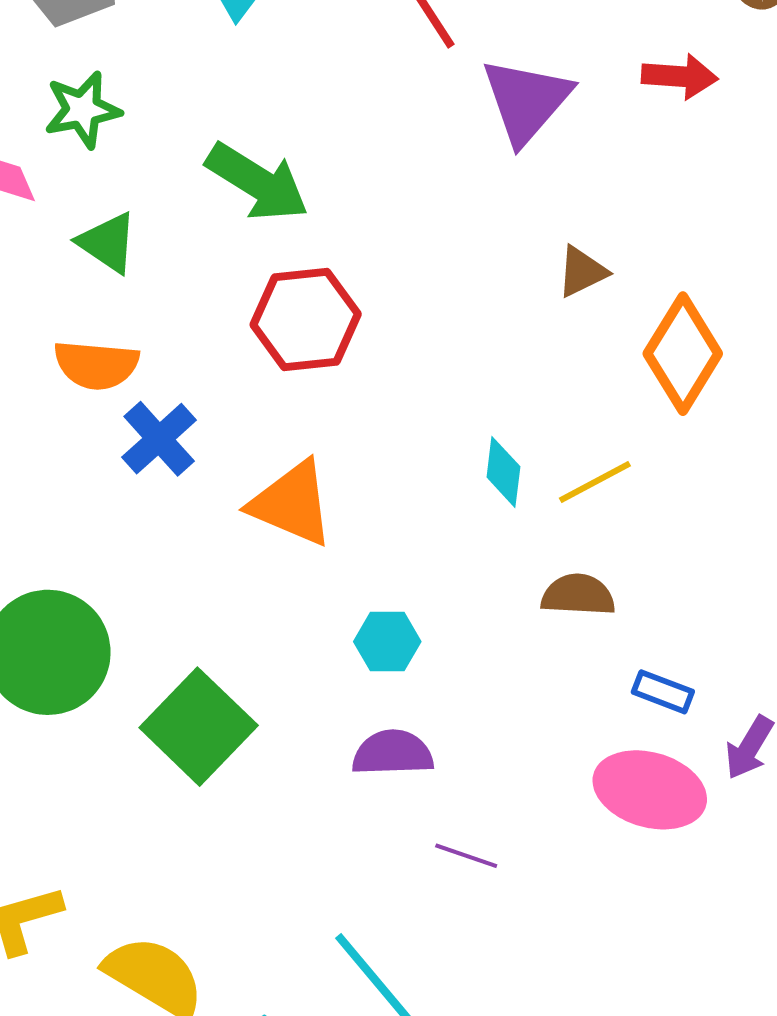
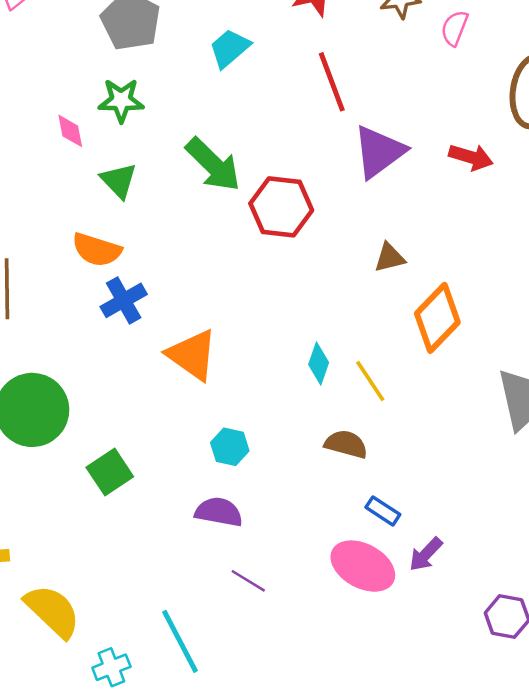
red hexagon: (306, 319) -> (281, 207), moved
yellow line: (595, 482) -> (370, 381), turned 72
green square: (199, 727) -> (110, 472), size x0.7

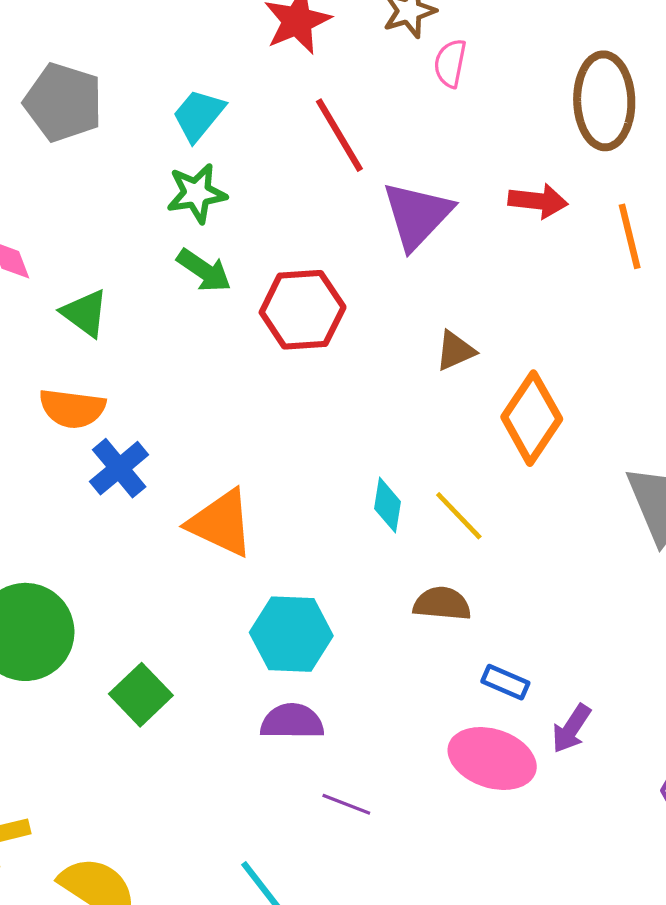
pink semicircle: (455, 28) -> (450, 63), moved
green star: (121, 100) -> (197, 193), moved
green arrow: (213, 165) -> (204, 270), size x0.7
cyan hexagon: (230, 447) -> (291, 634), size x1.6

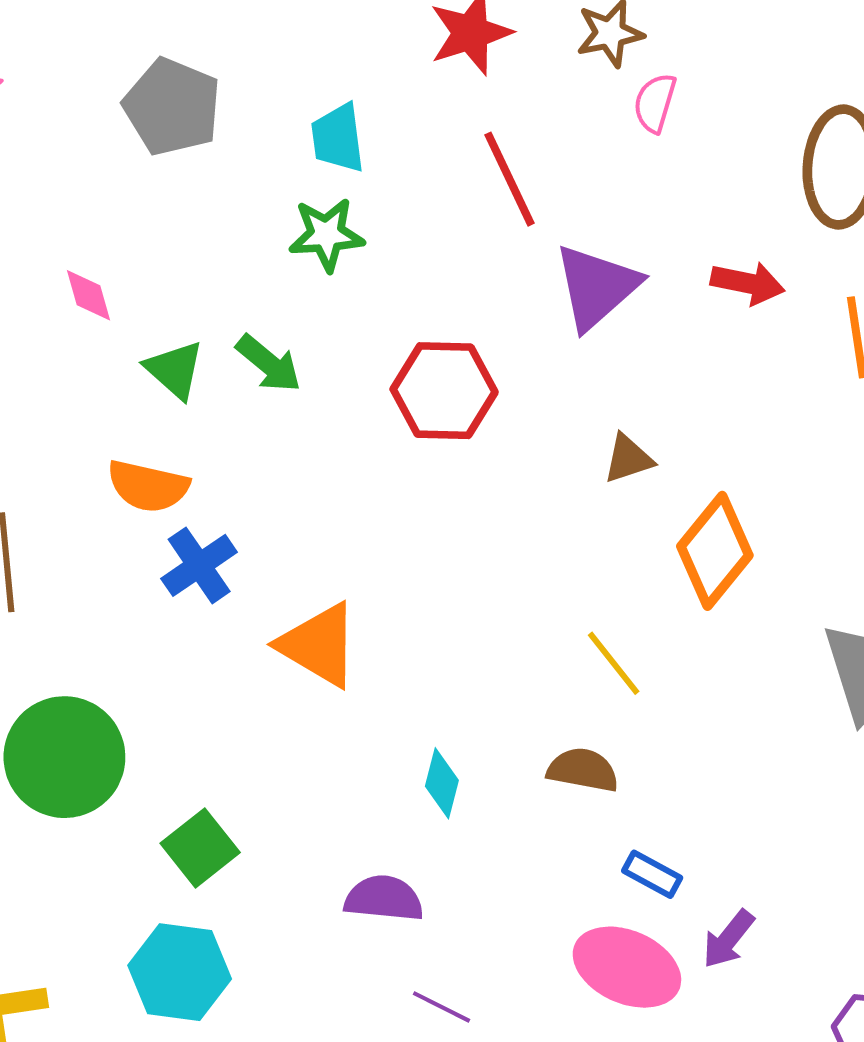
cyan trapezoid: (199, 115) -> (338, 138), turned -52
green arrow: (204, 270) -> (269, 364), moved
cyan diamond: (388, 505) -> (442, 783), moved
cyan hexagon: (291, 634) -> (180, 972), moved

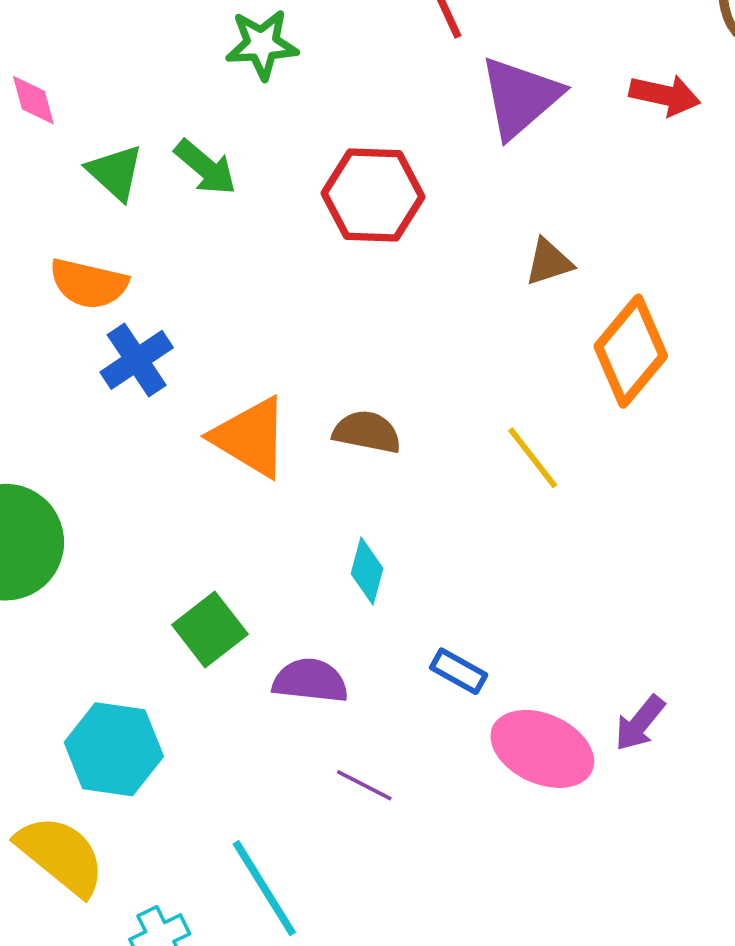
brown semicircle: (583, 770) -> (367, 432), moved
green square: (200, 848) -> (210, 630), moved
blue rectangle: (652, 874) -> (459, 671), moved

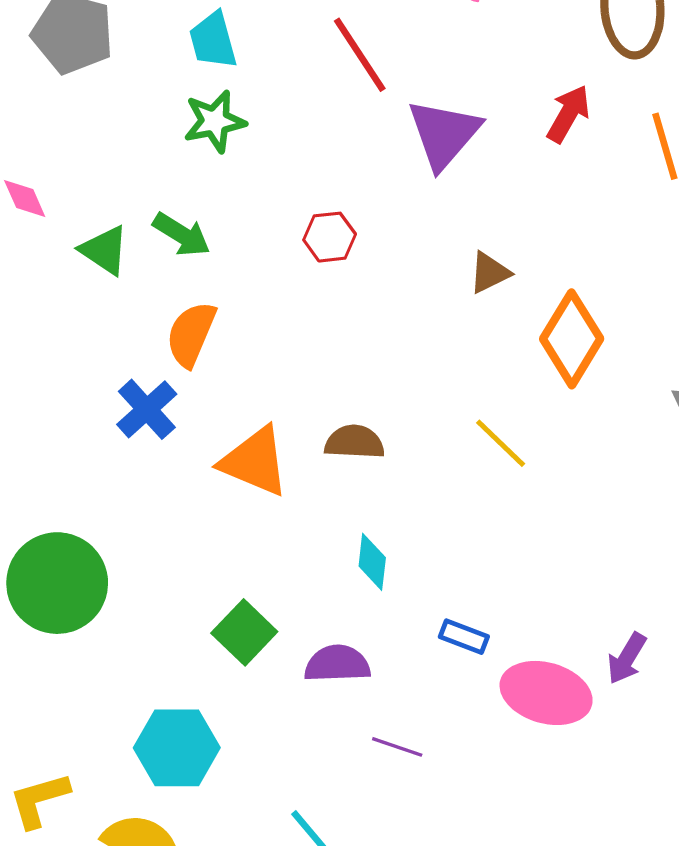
red arrow: (665, 95) -> (568, 114), turned -64
red hexagon: (373, 195) -> (330, 237), size x0.6
orange semicircle: (89, 284) -> (191, 334), moved, turned 108

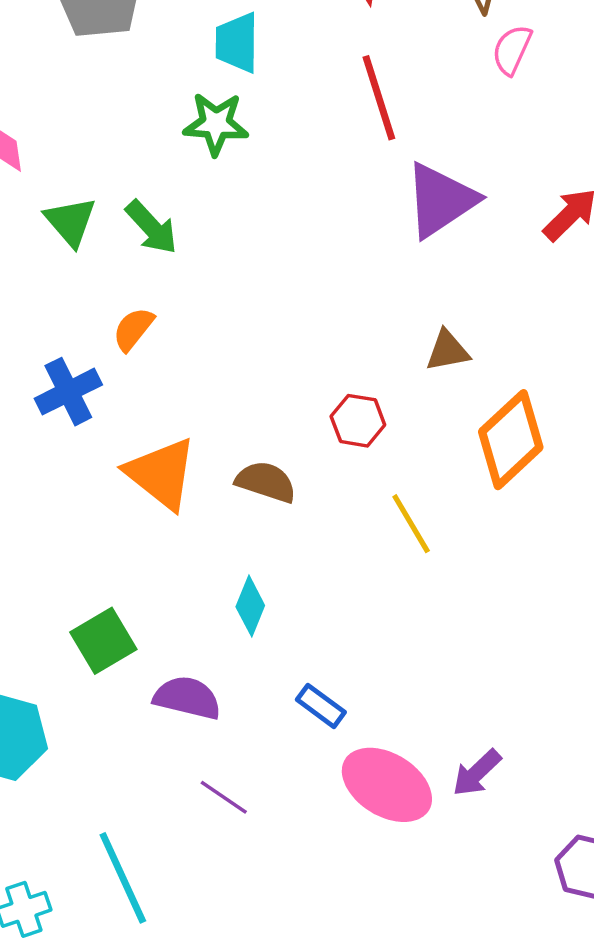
red hexagon: (330, 237) -> (358, 421), moved
orange semicircle: (191, 334) -> (133, 329), size x0.7

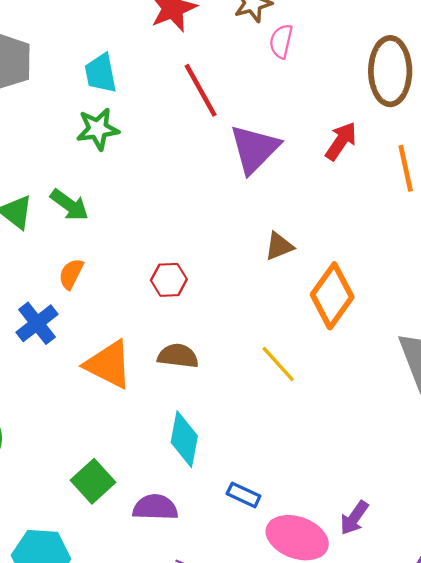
red hexagon: (358, 421) -> (169, 280), moved
cyan diamond: (250, 606) -> (184, 439), size x1.4

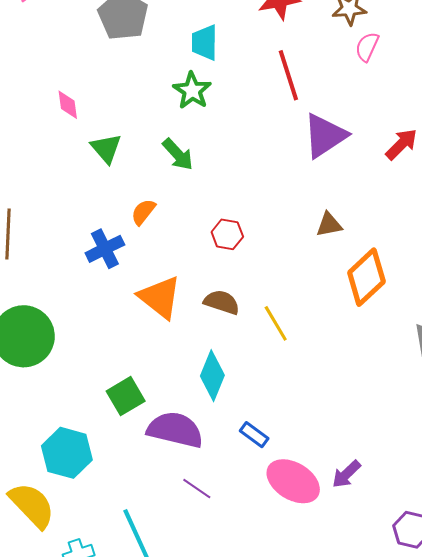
green star: (98, 129) -> (192, 91), turned 30
green arrow: (69, 205) -> (178, 154), moved
yellow line: (278, 364) -> (276, 323), moved
purple semicircle: (155, 507) -> (175, 430), size x1.4

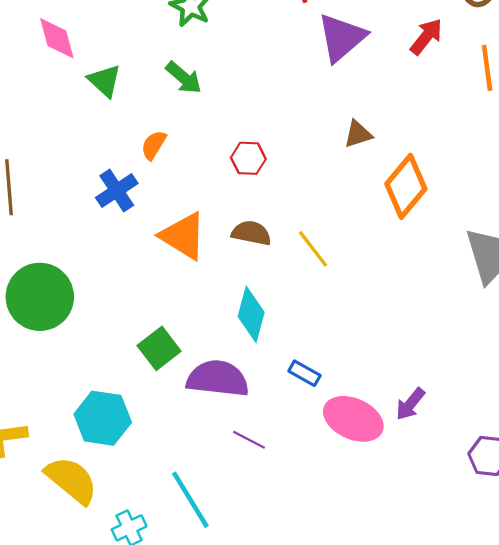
pink diamond: (68, 105) -> (57, 38), size x1.4

